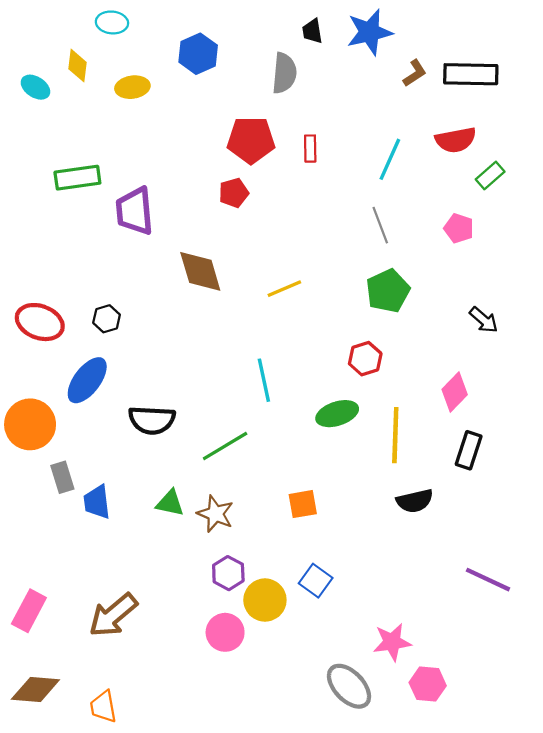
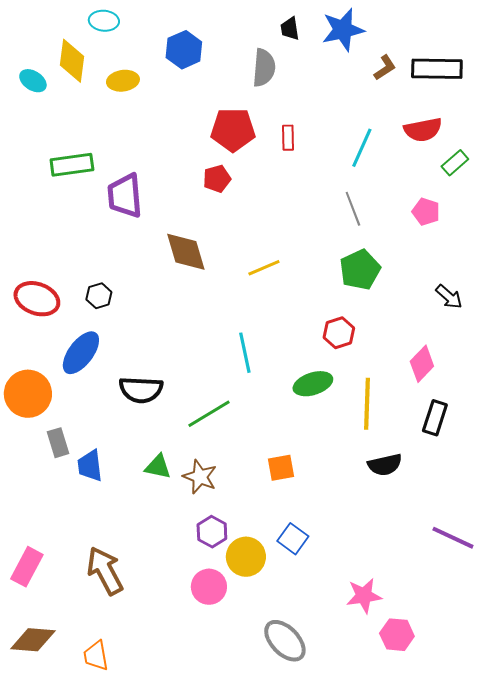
yellow diamond: (77, 66) -> (72, 61), size x1.4
brown arrow: (113, 615) -> (105, 571), turned 102
gray ellipse: (349, 686) -> (285, 641), moved

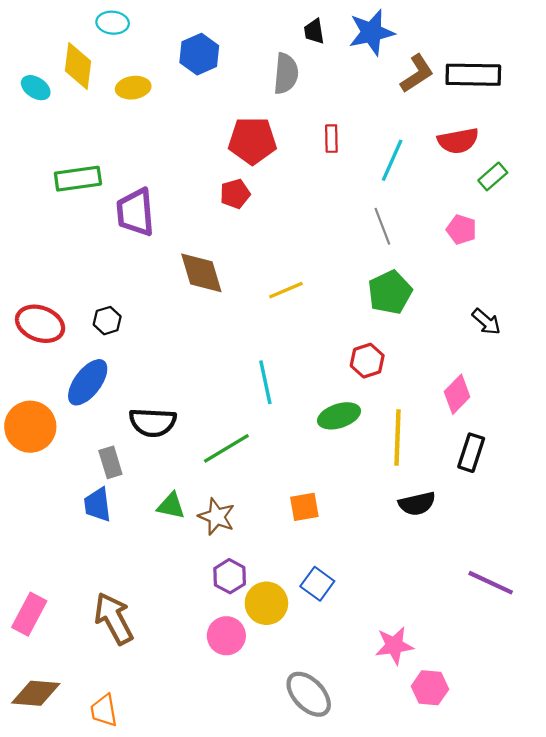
brown L-shape: (385, 68) -> (417, 74), size x1.4
red rectangle: (288, 138) -> (331, 139), moved
gray rectangle: (58, 443) -> (110, 462), moved

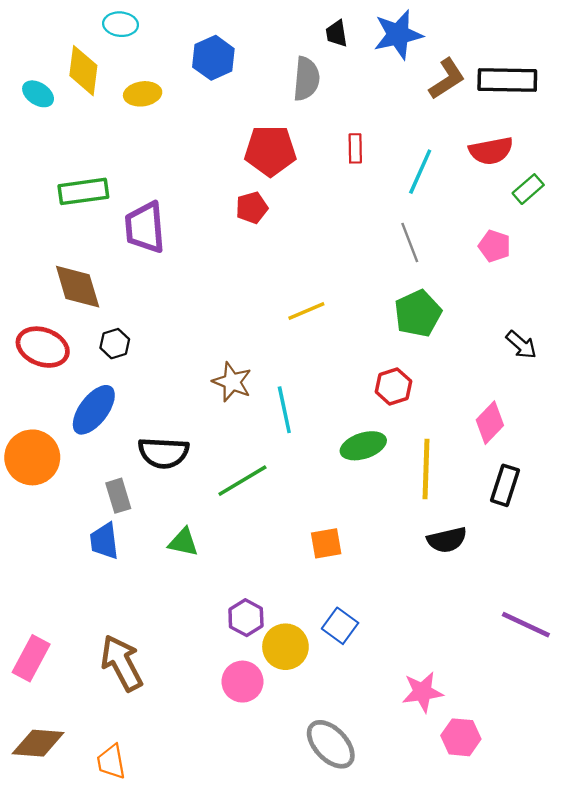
brown diamond: (201, 273) -> (78, 287), moved
brown star: (217, 517) -> (232, 382), moved

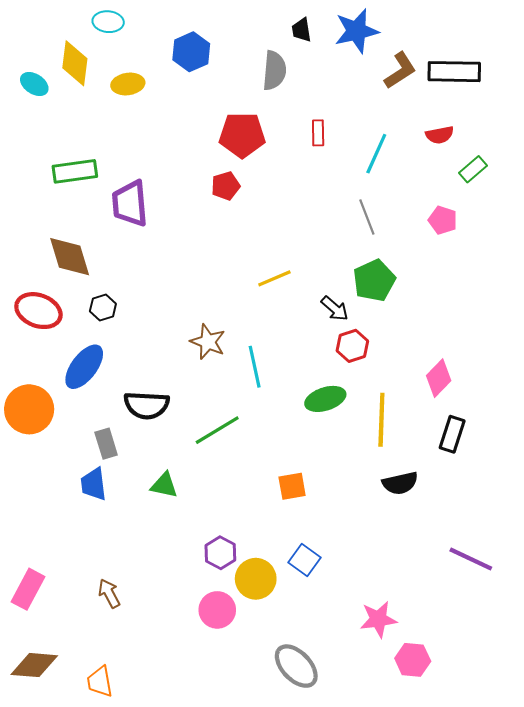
red semicircle: (491, 151) -> (440, 135), size x0.7
black arrow: (521, 345) -> (335, 309), moved
brown arrow: (122, 663) -> (109, 593), size x0.6

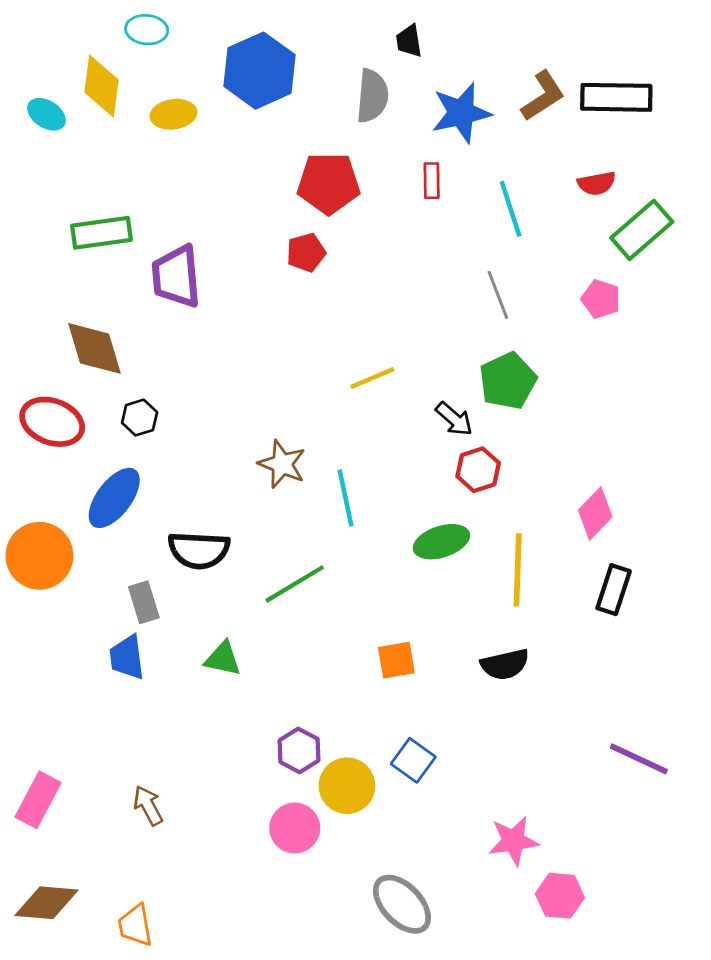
blue star: (357, 31) -> (461, 113), moved
blue hexagon: (191, 52) -> (259, 71), size x1.4
cyan line: (376, 154) -> (511, 209), turned -42
green rectangle: (473, 169) -> (642, 230), size x1.6
black semicircle: (400, 483) -> (505, 664), moved

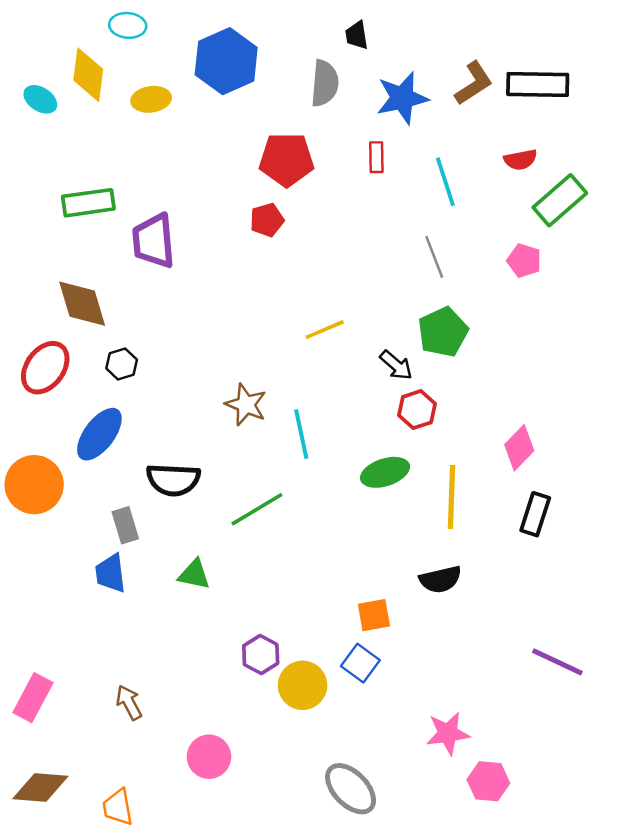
red ellipse: (52, 422) -> (45, 368), turned -74
orange square: (396, 660) -> (374, 615), moved
pink circle: (295, 828) -> (209, 757), moved

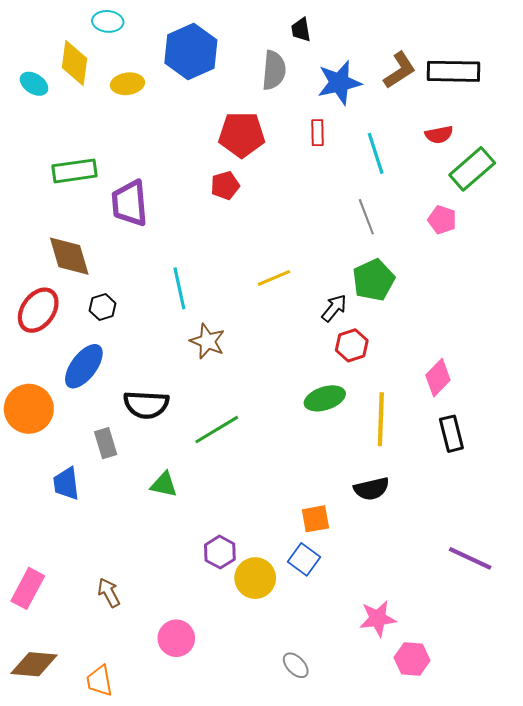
black arrow: (396, 365) -> (334, 308), turned -92
cyan line: (301, 434) -> (179, 288), moved
black rectangle: (535, 514) -> (451, 434), turned -32
blue trapezoid: (110, 573) -> (66, 484), moved
gray ellipse: (351, 789) -> (296, 665), size x0.6

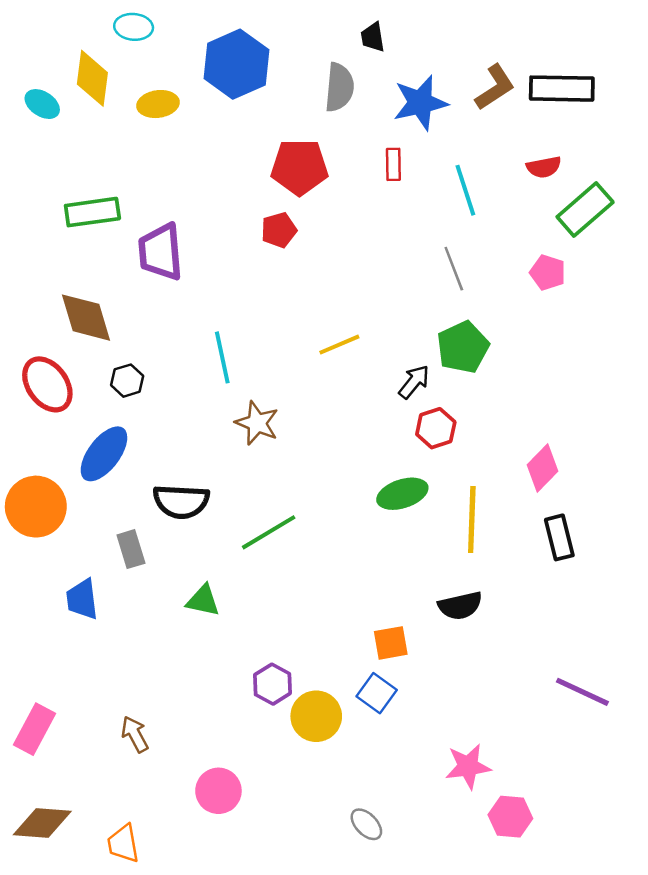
red ellipse: (38, 310) -> (47, 384), turned -72

